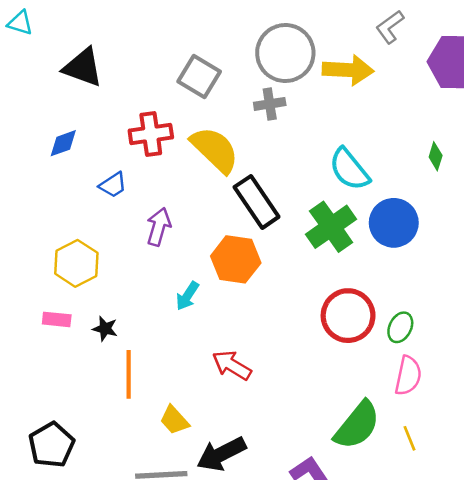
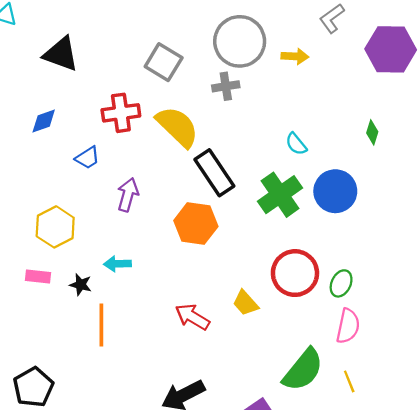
yellow arrow: (348, 70) -> (295, 56), size x0.6
cyan semicircle: (349, 169) -> (296, 144), size x0.6
cyan arrow: (187, 296) -> (117, 264), moved, turned 55
yellow trapezoid: (174, 420) -> (245, 303), moved

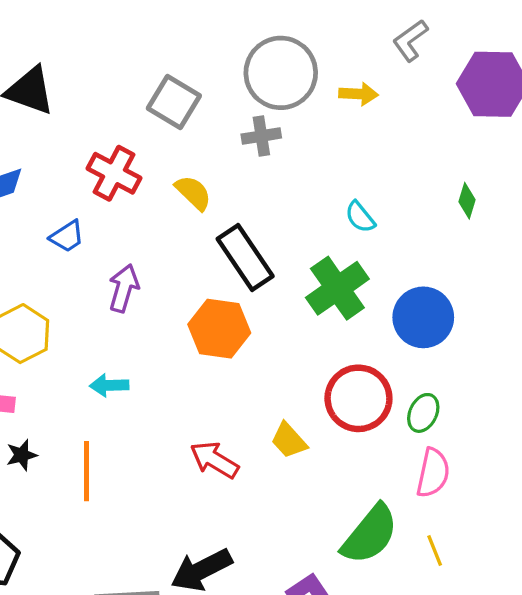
red cross: (121, 113) -> (114, 173), turned 36
yellow semicircle: (177, 127) -> (193, 193), size x0.6
blue circle: (335, 191) -> (423, 317), moved
black star: (81, 285) -> (22, 455), moved, turned -30

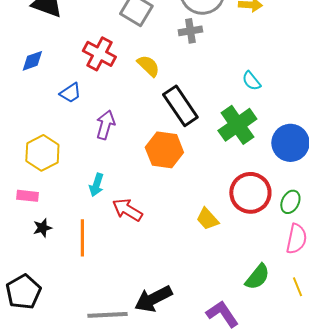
cyan arrow: (109, 385) -> (96, 185), turned -70
red arrow: (214, 460) -> (127, 210), moved
green semicircle: (370, 534) -> (257, 277), size x0.7

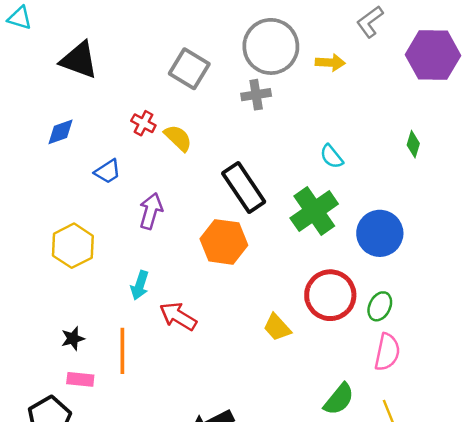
red cross: (99, 54) -> (143, 123), size x0.6
yellow semicircle: (148, 66) -> (178, 138), moved
pink rectangle: (27, 196) -> (80, 379), moved

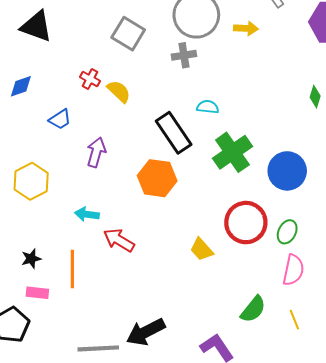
cyan semicircle: (332, 157) -> (208, 107), moved, turned 135
cyan arrow: (140, 285) -> (87, 214), turned 80

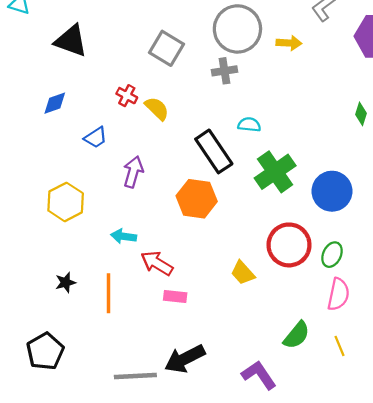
pink rectangle: (37, 293) -> (175, 296), moved

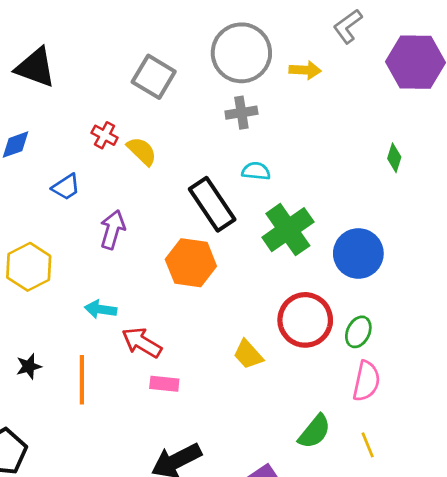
gray cross: (225, 71) -> (241, 113), moved

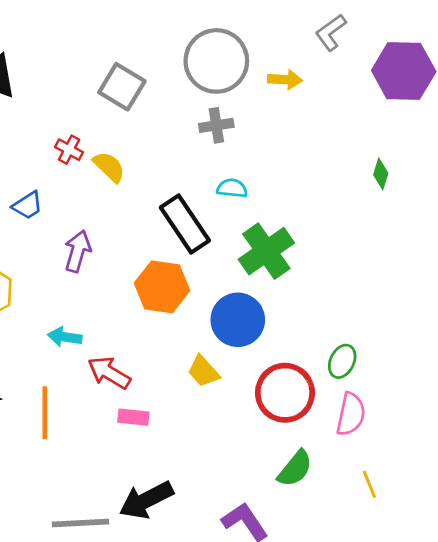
blue circle: (358, 253) -> (238, 320), moved
red circle: (305, 320) -> (285, 393), moved
yellow trapezoid: (248, 354) -> (203, 371), moved
yellow line: (368, 445) -> (369, 484), moved

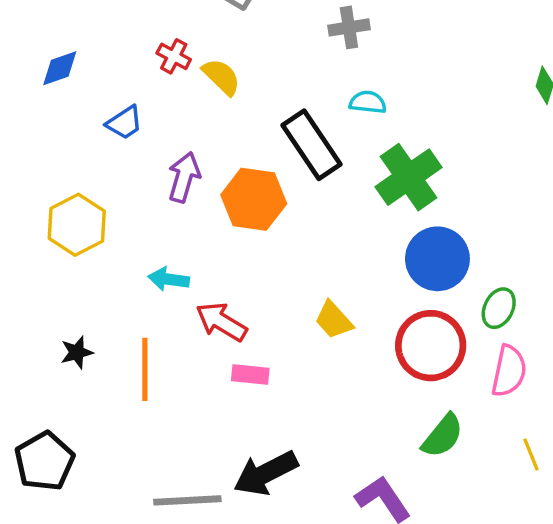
orange hexagon: (162, 287) -> (254, 199), moved
blue circle: (238, 320) -> (437, 259), moved

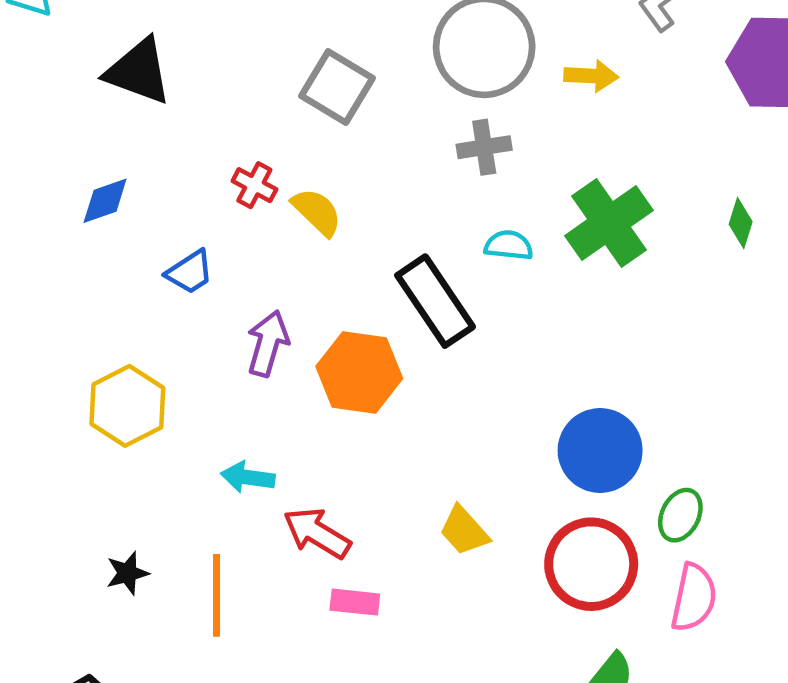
green cross: (409, 177) -> (609, 223), moved

